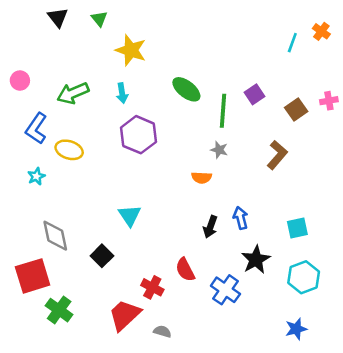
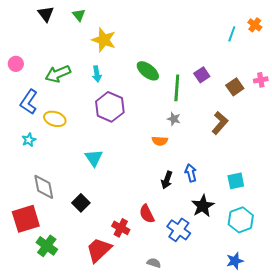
cyan triangle: (130, 215) -> (94, 158), moved
gray semicircle: (162, 331) -> (154, 263), moved

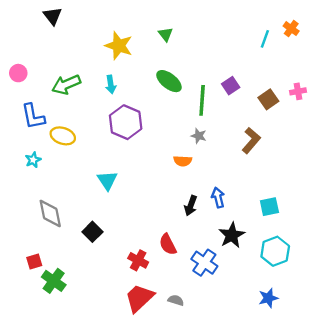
green triangle: (79, 15) -> (166, 34), moved
blue L-shape: (29, 102) -> (33, 116), turned -45
red square: (26, 219) -> (34, 261), moved, size x0.5
red trapezoid: (99, 250) -> (139, 298), moved

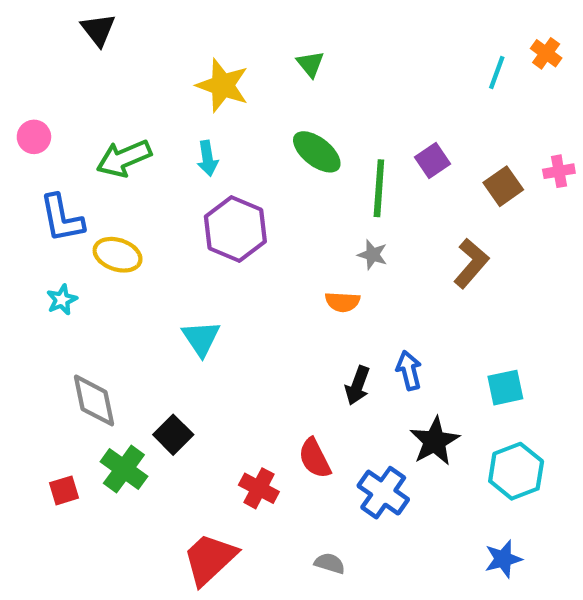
green cross: (54, 281) -> (124, 469), moved
red trapezoid: (139, 298) -> (210, 559), moved

